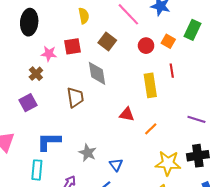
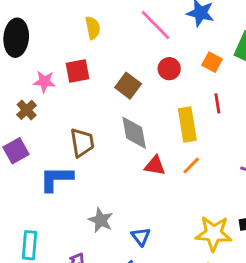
brown square: (107, 42) -> (128, 86), moved
red circle: (146, 46) -> (169, 69), moved
gray diamond: (97, 73) -> (134, 133), moved
orange line: (151, 129) -> (191, 166), moved
blue L-shape: (49, 141) -> (56, 179), moved

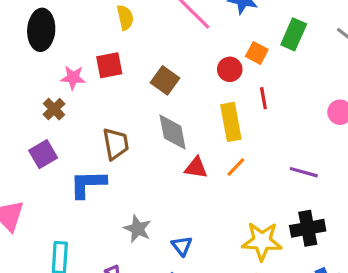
red circle: (169, 69) -> (230, 69), moved

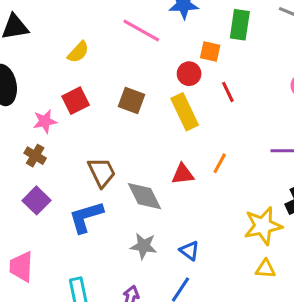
yellow semicircle: (125, 18) -> (78, 52), turned 70
yellow rectangle: (231, 122) -> (185, 112), moved
gray diamond: (173, 132) -> (145, 196), moved

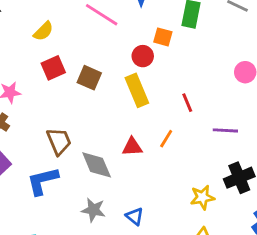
red line: (228, 92) -> (187, 103), moved
red square: (76, 101) -> (53, 68), moved
yellow star: (263, 226) -> (202, 197), size x0.7

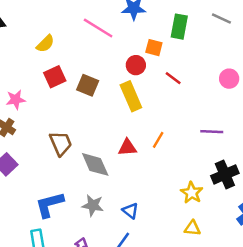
red line: (187, 103) -> (173, 78), moved, turned -30
blue L-shape: (43, 181) -> (49, 205), moved
yellow star: (202, 197) -> (192, 193), turned -30

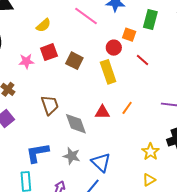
pink star: (16, 100) -> (26, 61), moved
blue triangle: (130, 211) -> (101, 162), size x1.5
yellow triangle: (192, 228) -> (149, 180), turned -40

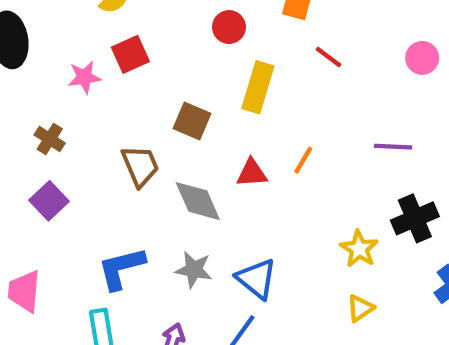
red circle: (114, 48) -> (229, 27), moved
brown square: (74, 61) -> (192, 121), moved
yellow rectangle: (108, 72) -> (258, 87), turned 40

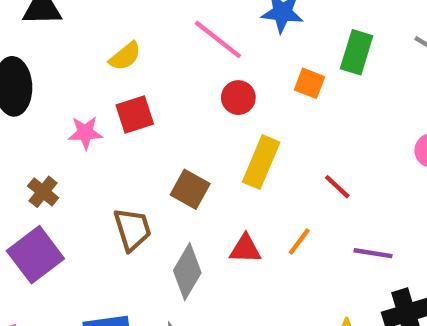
red line: (328, 57) -> (337, 187), moved
purple line: (393, 147) -> (373, 253), moved
purple square: (49, 201) -> (35, 255), size x1.4
gray diamond: (198, 201) -> (187, 272), turned 48

